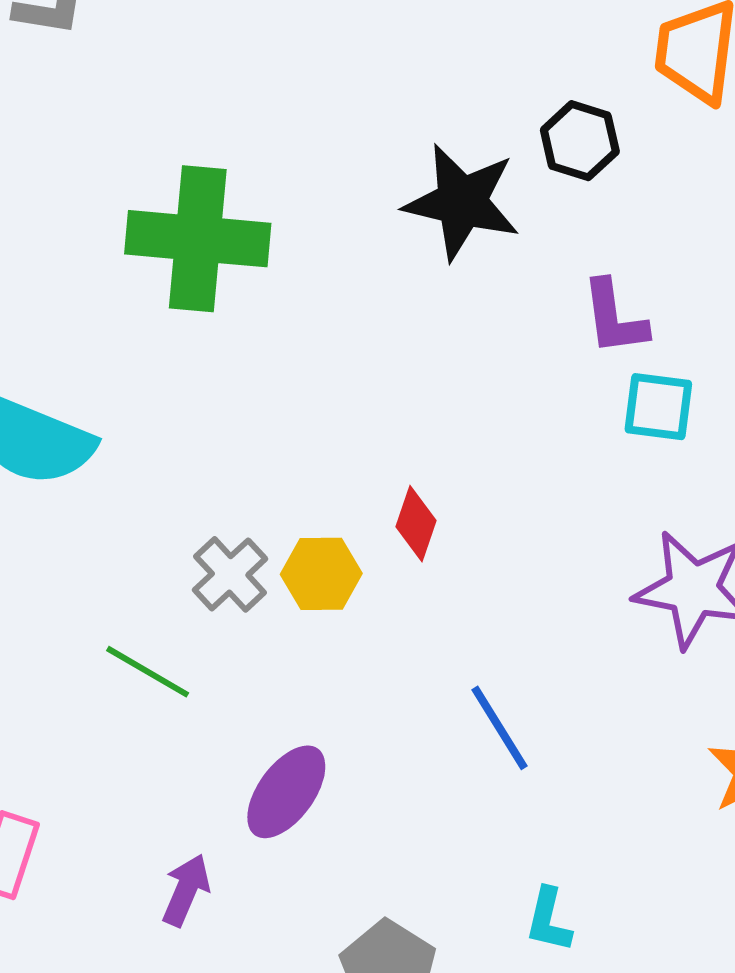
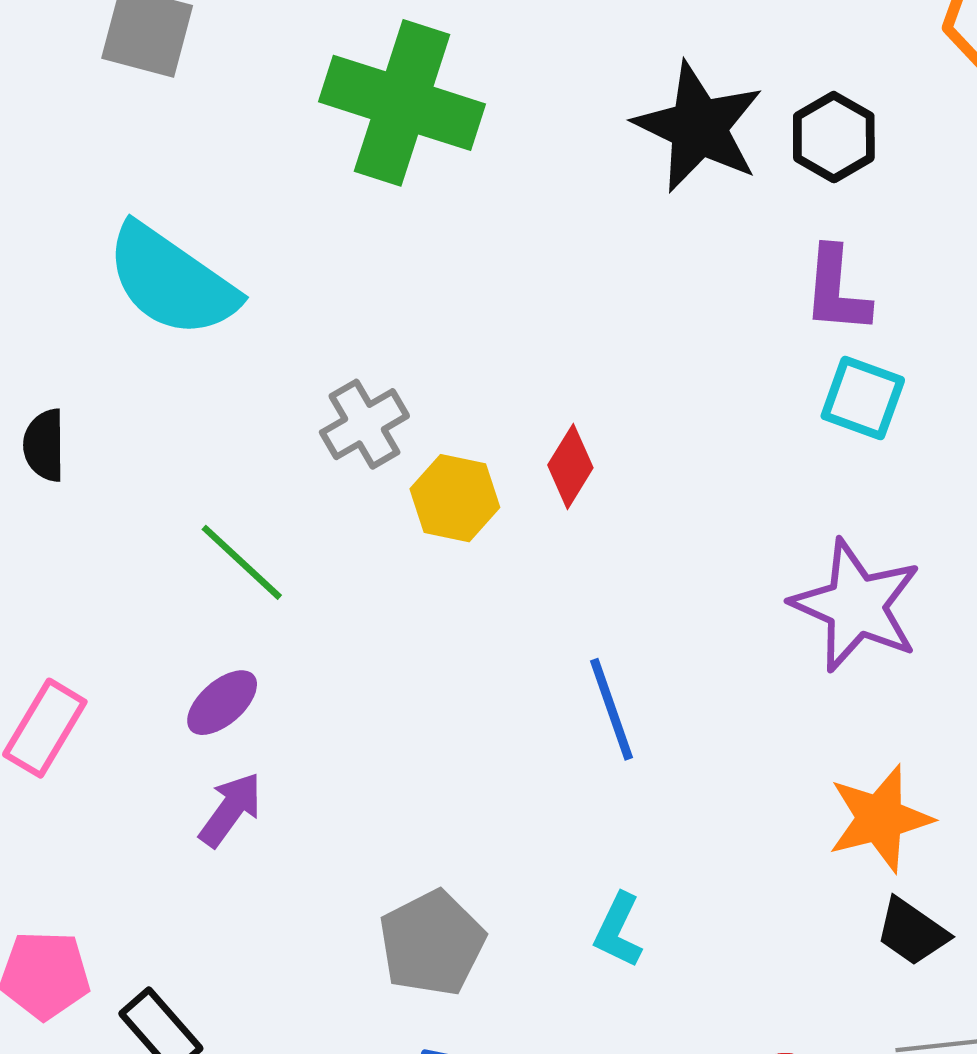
black hexagon: (580, 141) -> (834, 137), moved
gray cross: (230, 574) -> (364, 424), moved
purple ellipse: (286, 792) -> (222, 703), moved, size x0.7

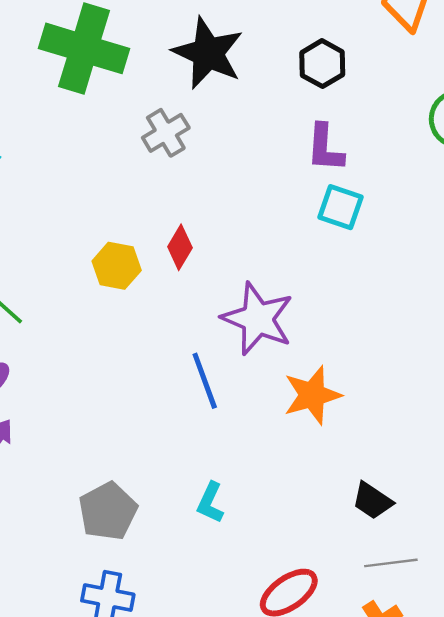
black star: (699, 127) -> (208, 53), moved
gray cross: (364, 424) -> (166, 133), moved
purple star: (856, 606) -> (258, 319), moved
orange star: (880, 818) -> (312, 395), moved

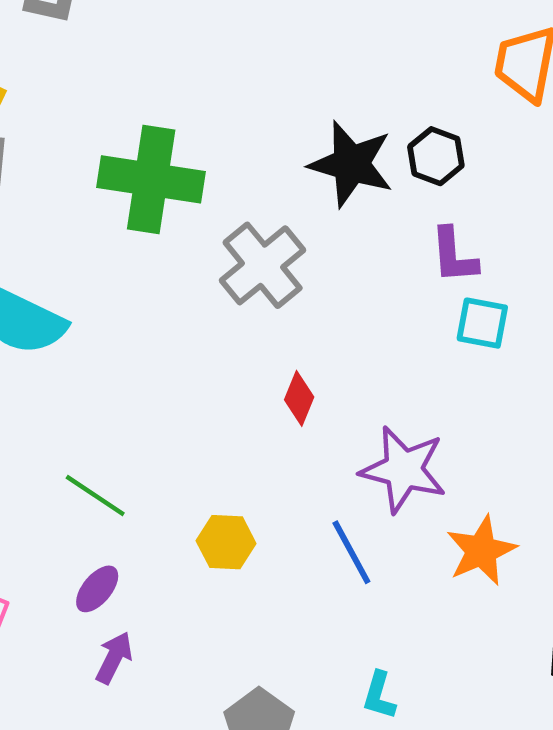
black star: (208, 53) -> (351, 164), moved
gray cross: (166, 133) -> (263, 265), size x1.5
yellow hexagon: (117, 266) -> (226, 542), moved

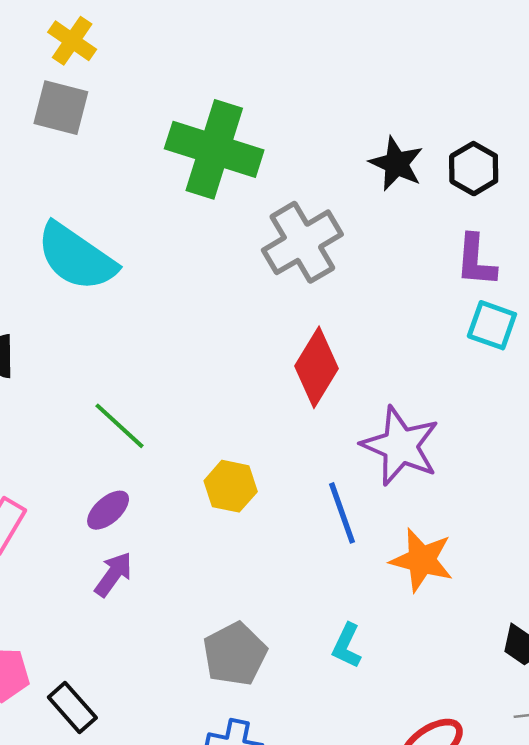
black star: (351, 164) -> (396, 164), size x0.7
red diamond: (299, 398) -> (317, 367), size x1.6
orange star: (481, 551) -> (422, 560), moved, turned 30

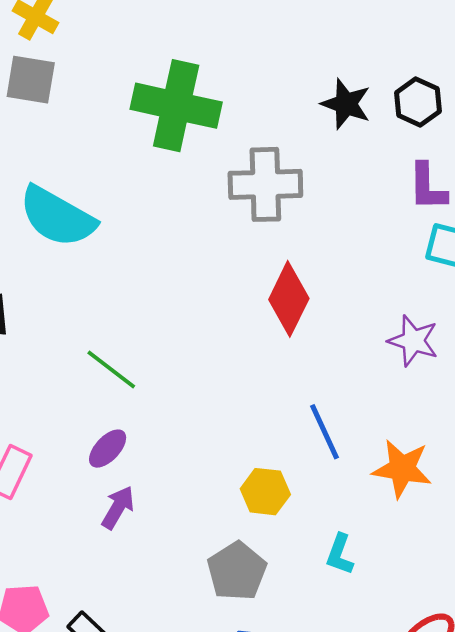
gray cross: (302, 242) -> (265, 184), turned 34
purple star: (400, 446) -> (413, 341), moved, size x0.7
yellow hexagon: (231, 486) -> (265, 492), moved

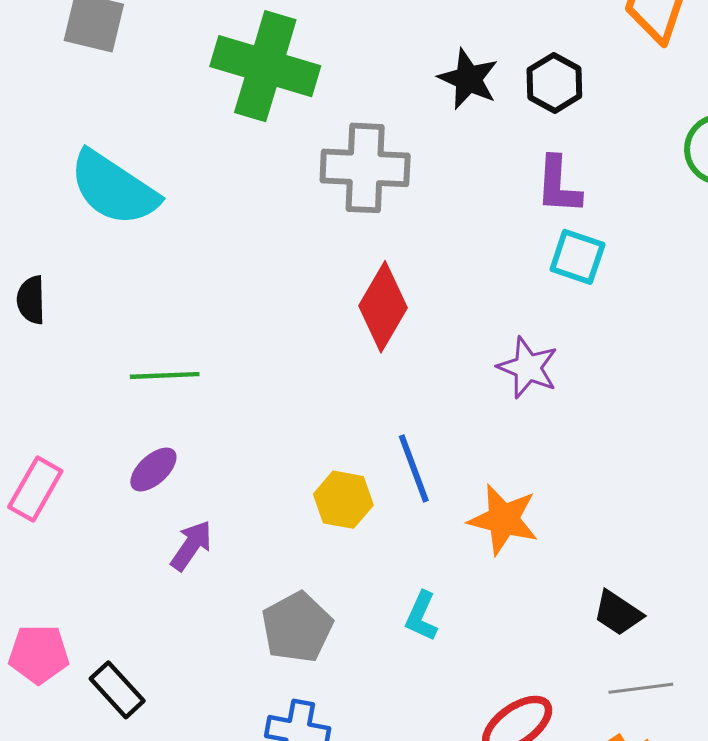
green line: (111, 370) -> (165, 375), turned -44
yellow hexagon: (265, 492) -> (343, 500), moved
purple arrow: (118, 508) -> (191, 545), moved

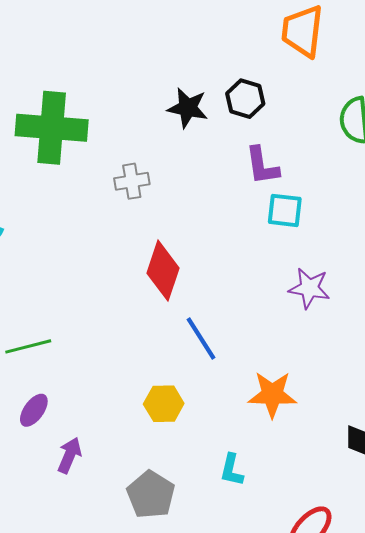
gray cross: (365, 168) -> (132, 181), size x0.6
purple star: (528, 368) -> (309, 288), moved
blue line: (414, 468) -> (201, 338), moved

